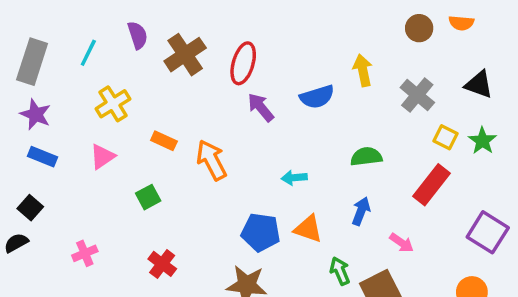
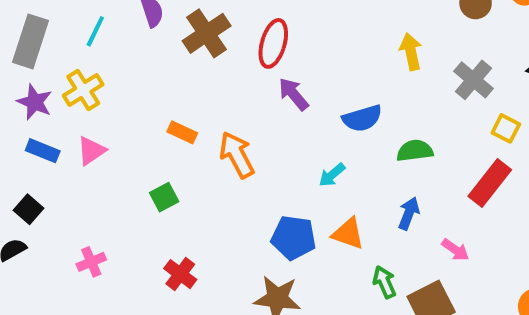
blue semicircle: (317, 97) -> (362, 118), moved
yellow cross: (113, 104) -> (83, 90), moved
pink triangle: (102, 157) -> (91, 151), moved
cyan arrow: (294, 178) -> (332, 175), turned -35

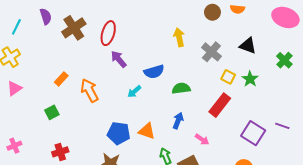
orange rectangle: (182, 132) -> (61, 79), turned -72
cyan arrow: (332, 175) -> (134, 91), moved
red cross: (180, 274) -> (60, 152), turned 35

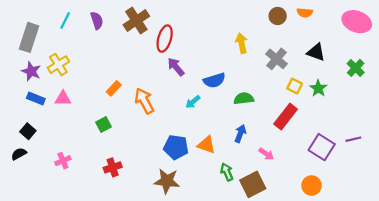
cyan line: (16, 27) -> (65, 21), moved
brown cross: (74, 28) -> (136, 21), moved
pink triangle: (14, 88) -> (63, 98), turned 35
purple line: (282, 126) -> (353, 139), turned -32

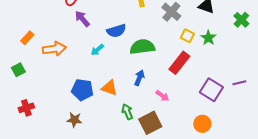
green semicircle: (244, 98) -> (142, 47), size x1.4
orange arrow: (144, 101) -> (54, 49), turned 110
brown star: (167, 181) -> (74, 120), size x0.7

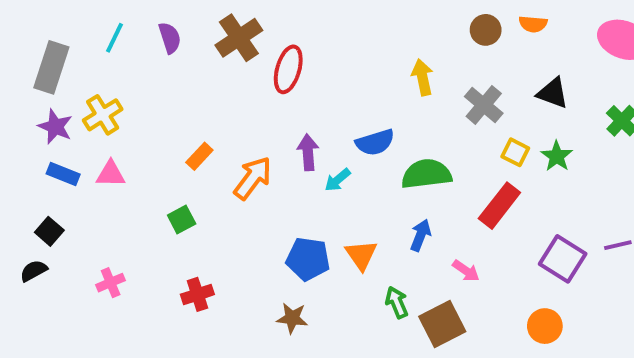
purple arrow: (82, 19) -> (308, 152), moved, turned 36
orange arrow: (54, 49) -> (253, 178), turned -45
orange triangle: (109, 88) -> (361, 255), turned 36

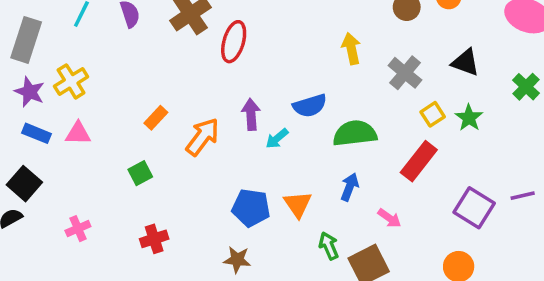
yellow square: (515, 152) -> (433, 114), turned 30
black square: (49, 231) -> (24, 184), size x1.4

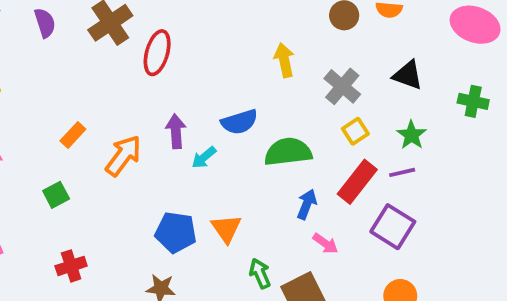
green cross: (526, 87) -> (473, 101), turned -32
yellow square: (433, 114) -> (355, 131), moved
blue arrow: (350, 187) -> (307, 204), moved
purple line: (523, 196) -> (402, 172), moved
purple square: (474, 208) -> (393, 227), moved

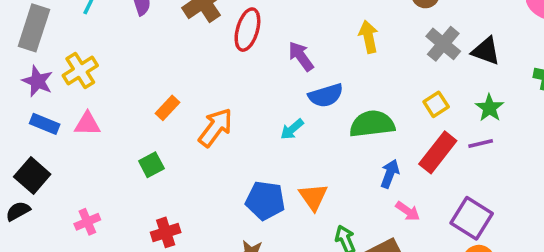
gray cross: (342, 86) -> (443, 44), moved
purple arrow: (176, 131) -> (301, 56), moved, turned -32
purple square: (393, 227) -> (472, 218), moved

